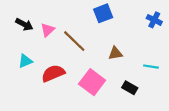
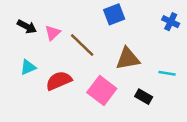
brown triangle: (115, 53) -> (128, 59), size x1.5

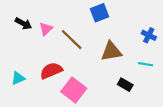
blue cross: (171, 22) -> (149, 35), moved
cyan triangle: (28, 67) -> (18, 78), moved
pink square: (102, 91) -> (74, 90), moved

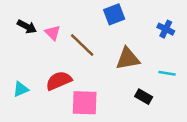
pink triangle: (46, 29) -> (53, 33), turned -32
blue cross: (149, 35) -> (166, 29), moved
pink square: (74, 90) -> (85, 103), turned -35

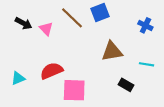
brown line: (82, 45) -> (72, 18), moved

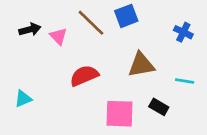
black arrow: (23, 23) -> (30, 29), turned -42
red semicircle: (52, 71) -> (84, 76), moved
pink square: (74, 90) -> (119, 114), moved

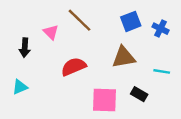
blue square: (126, 16) -> (131, 21), moved
black arrow: (30, 29) -> (25, 48), moved, turned 108

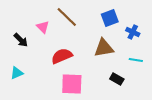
blue cross: (161, 29) -> (133, 32), moved
black arrow: (25, 48) -> (21, 40), turned -49
pink square: (105, 100) -> (72, 84), moved

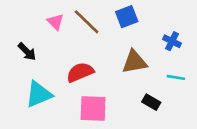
blue square: (110, 18) -> (127, 17), moved
pink triangle: (43, 27) -> (55, 22), moved
cyan triangle: (17, 73) -> (39, 94), moved, size x1.6

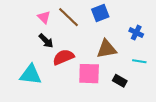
black arrow: (27, 52) -> (46, 41), moved
cyan triangle: (39, 94) -> (31, 75), turned 30
pink square: (93, 109) -> (89, 74), moved

